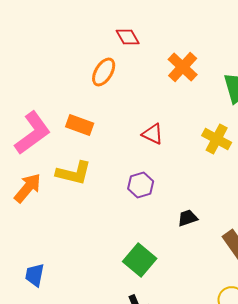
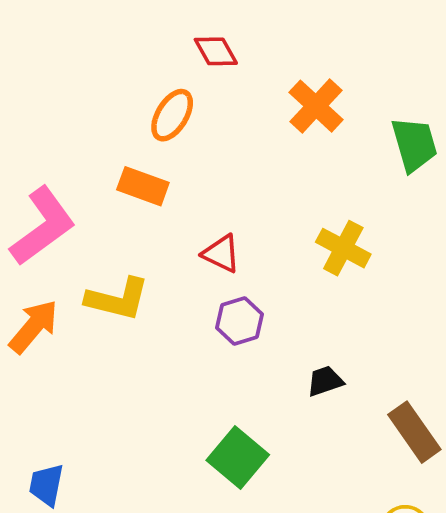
orange rectangle: (80, 125) -> (143, 186), moved
red triangle: (153, 134) -> (221, 254), moved
yellow cross: (217, 139) -> (343, 248), moved

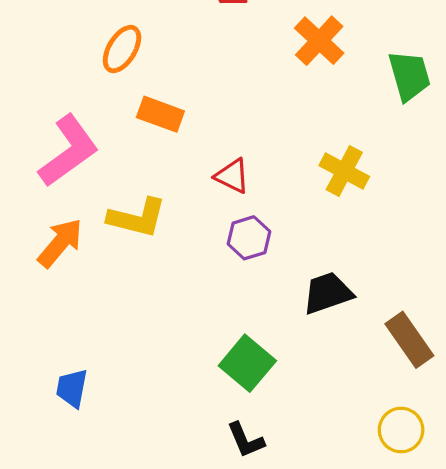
orange ellipse: (172, 115) -> (122, 49), moved
black trapezoid: (325, 381) -> (328, 293), size x1.5

